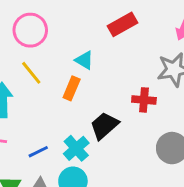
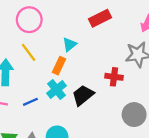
cyan triangle: (84, 60) -> (70, 44), turned 48
cyan cross: (76, 148) -> (56, 90), moved
blue line: (38, 152) -> (30, 102), moved

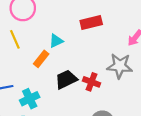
cyan cross: (56, 90) -> (30, 99), moved
black trapezoid: (83, 95) -> (66, 79), moved

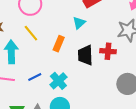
cyan triangle: (56, 41) -> (79, 23), moved
black trapezoid: (66, 79) -> (85, 55), turned -50

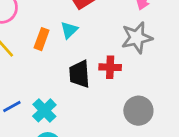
orange rectangle: (59, 44) -> (42, 39), moved

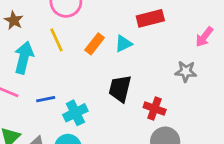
gray star: (137, 38) -> (186, 71), size x0.7
red cross: (110, 67) -> (155, 108), moved

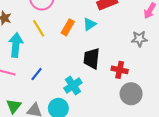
blue line: (46, 99) -> (37, 74), turned -32
cyan cross: (75, 113) -> (73, 85), moved

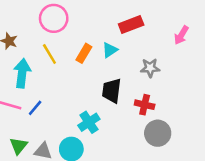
gray star: (139, 39) -> (150, 68), moved
blue line: (37, 74) -> (35, 108), moved

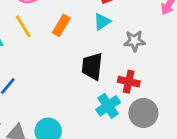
cyan triangle: (110, 50) -> (102, 22), moved
cyan cross: (89, 122) -> (108, 106), moved

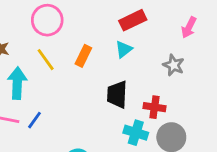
gray star: (135, 41) -> (174, 65), moved, turned 30
cyan cross: (108, 106) -> (136, 133), turned -35

